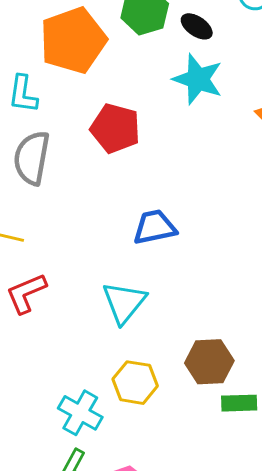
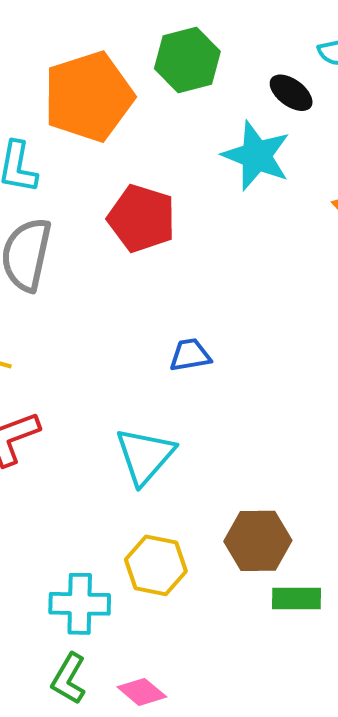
black ellipse: (197, 26) -> (291, 93), moved
blue trapezoid: (155, 227) -> (190, 355), size x0.7
cyan cross: (80, 413) -> (80, 604), turned -30

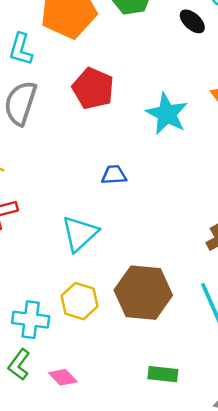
cyan star: (256, 156) -> (167, 114), moved
brown hexagon: (258, 541) -> (143, 293), size x1.4
green rectangle: (296, 599) -> (163, 374), moved

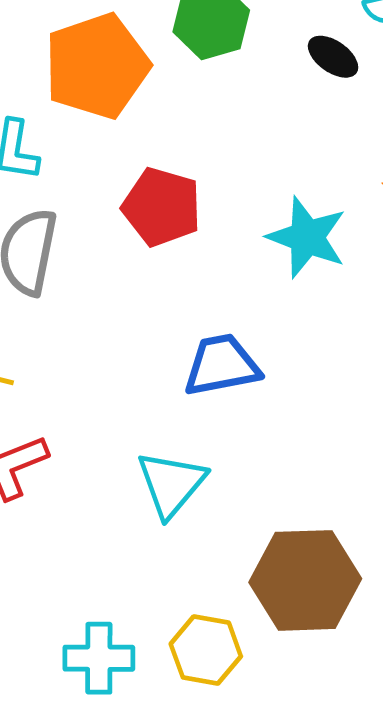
blue trapezoid: (114, 175) -> (222, 365), size x1.6
yellow hexagon: (79, 301) -> (206, 650), moved

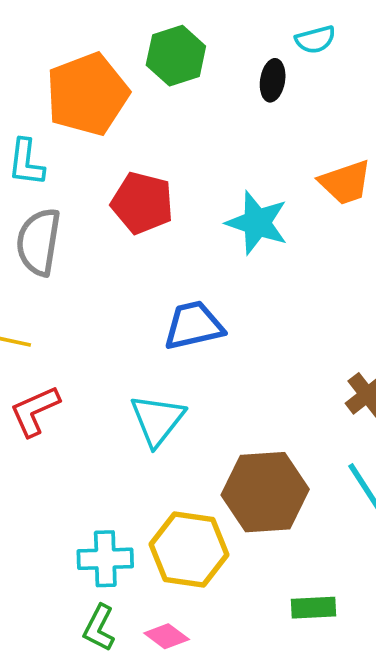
black ellipse: (333, 57) -> (273, 80), turned 66
yellow hexagon: (206, 650) -> (189, 549), size x1.4

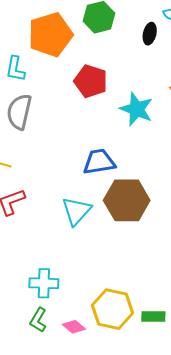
red pentagon: (142, 203) -> (91, 81), moved
brown hexagon: (265, 492) -> (127, 200), moved
yellow hexagon: (189, 549) -> (113, 309), moved

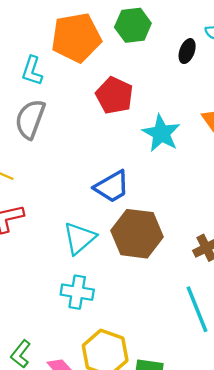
blue trapezoid: (99, 162) -> (112, 187), turned 152
cyan cross: (44, 283) -> (77, 292), moved

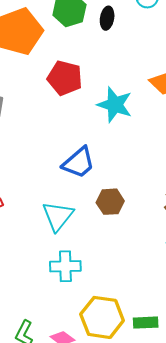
black ellipse: (187, 51) -> (107, 18), moved
brown hexagon: (137, 234) -> (110, 202), size x0.6

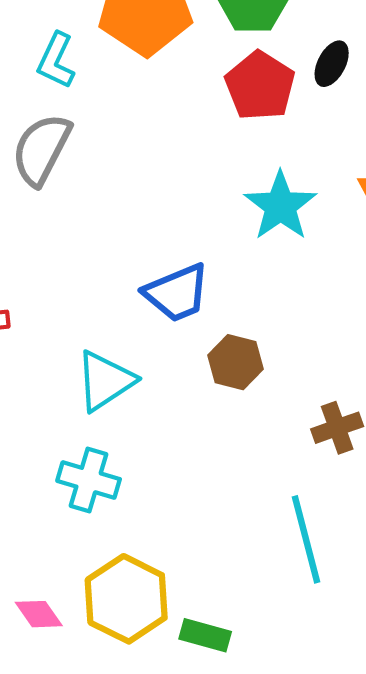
black ellipse: (107, 18) -> (332, 64), moved
red pentagon: (65, 78) -> (260, 86), moved
brown hexagon: (110, 202) -> (235, 362), moved

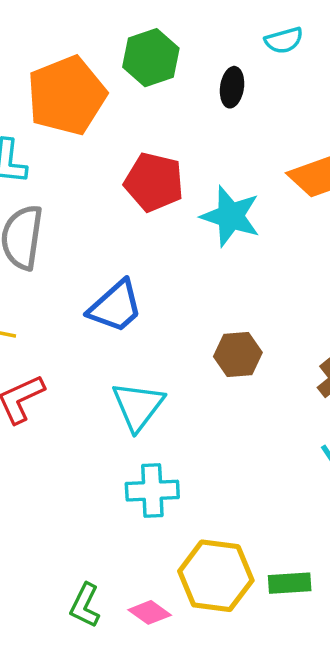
red pentagon: (260, 86) -> (154, 182), moved
blue trapezoid: (177, 293) -> (115, 307), moved

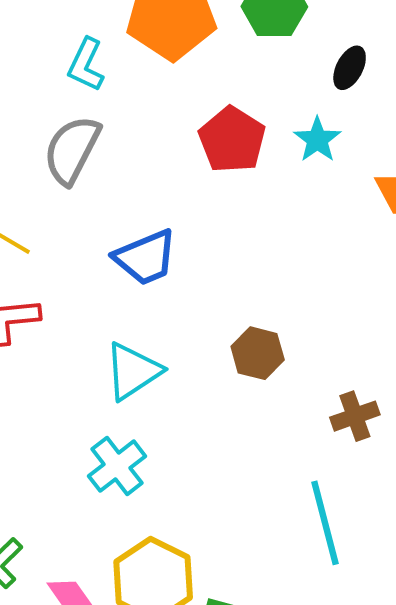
cyan star: (231, 216) -> (317, 140), moved, size x0.7
cyan cross: (152, 491) -> (117, 466), turned 36

